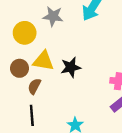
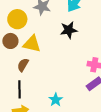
black star: (71, 67) -> (69, 30), moved
brown circle: (20, 68) -> (10, 41), moved

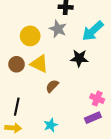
brown circle: (10, 41) -> (17, 64), moved
brown semicircle: (23, 65) -> (52, 86), moved

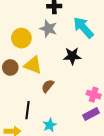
cyan arrow: (93, 31) -> (83, 28), turned 95
black line: (17, 107) -> (27, 110), moved

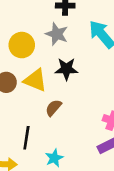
black star: (72, 56) -> (66, 69), moved

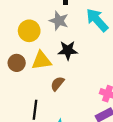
yellow triangle: (35, 80) -> (41, 61), turned -30

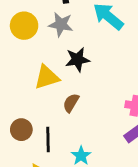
yellow circle: (29, 31) -> (24, 26), moved
brown circle: (17, 63) -> (21, 130), moved

